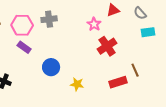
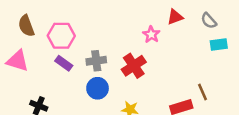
gray cross: (49, 19) -> (96, 61), moved
red cross: (107, 46) -> (134, 66), moved

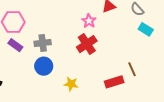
cyan rectangle: (219, 44) -> (146, 29), turned 40
red cross: (134, 66) -> (87, 44), moved

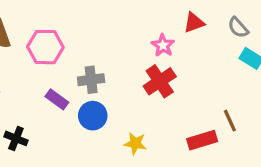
purple rectangle: (15, 45) -> (57, 99), moved

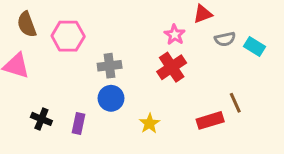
gray semicircle: (238, 27) -> (225, 39), moved, turned -60
purple rectangle: (57, 99) -> (78, 123), moved, turned 66
yellow star: (135, 143) -> (149, 123), turned 30

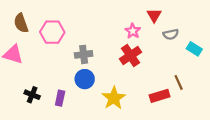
red triangle: (203, 14) -> (154, 15), turned -40
cyan rectangle: (255, 46) -> (194, 49), moved
yellow star: (149, 123) -> (114, 98), size x1.5

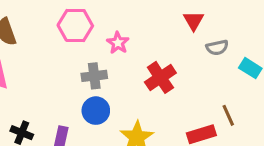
pink star: (133, 31) -> (118, 43), moved
pink hexagon: (52, 32) -> (75, 25), moved

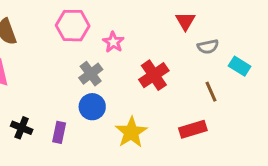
gray cross: (94, 76) -> (91, 74), turned -30
brown line: (228, 115) -> (211, 92), moved

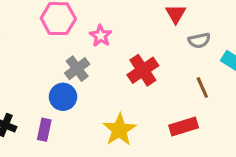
blue circle: (92, 107) -> (63, 97), moved

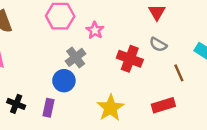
gray semicircle: (199, 40) -> (158, 45), moved, turned 42
red cross: (143, 70) -> (130, 59), turned -35

